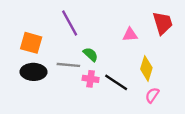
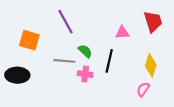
yellow diamond: (146, 68) -> (151, 65), moved
black ellipse: (34, 72) -> (17, 75), moved
black line: (116, 82) -> (109, 61), moved, turned 70

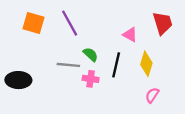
pink triangle: (122, 33) -> (130, 35), turned 32
orange square: (29, 40) -> (34, 23), moved
yellow diamond: (151, 65) -> (146, 64), moved

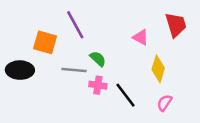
orange square: (34, 23) -> (45, 42), moved
black line: (116, 65) -> (126, 95), moved, turned -50
black ellipse: (18, 80) -> (20, 70), moved

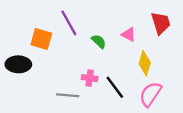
green semicircle: (98, 59) -> (99, 41), moved
gray line: (74, 70) -> (68, 95), moved
pink semicircle: (164, 103) -> (150, 94), size x1.6

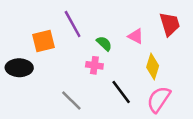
orange square: (41, 39) -> (43, 41), turned -30
pink cross: (90, 78) -> (94, 65), moved
gray line: (68, 95) -> (71, 101), turned 40

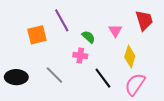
pink triangle: (136, 36) -> (115, 31), turned 32
black ellipse: (19, 68) -> (16, 77), moved
gray line: (71, 101) -> (54, 75), moved

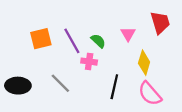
purple line: (62, 20) -> (72, 41), moved
black line: (103, 78) -> (114, 87), turned 50
pink semicircle: (135, 84) -> (150, 94), turned -75

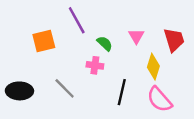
red trapezoid: (160, 23) -> (174, 40), moved
purple line: (72, 41) -> (77, 20), moved

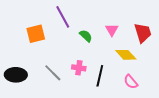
pink cross: (95, 65) -> (79, 68), moved
yellow diamond: (153, 67) -> (126, 55), turned -60
pink semicircle: (159, 99) -> (131, 82), size x0.7

